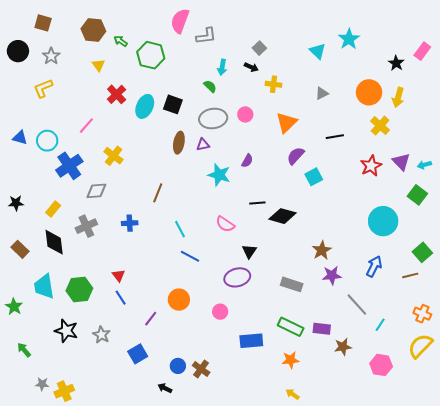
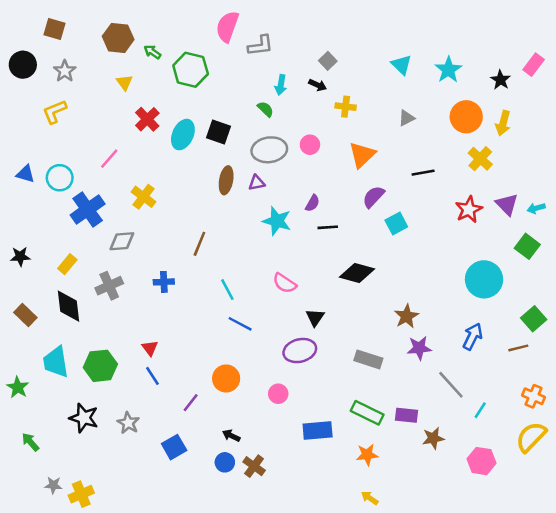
cyan star: (349, 39) -> (448, 70), moved
black line: (257, 203) -> (328, 227), moved
black arrow: (165, 388) -> (231, 436), moved

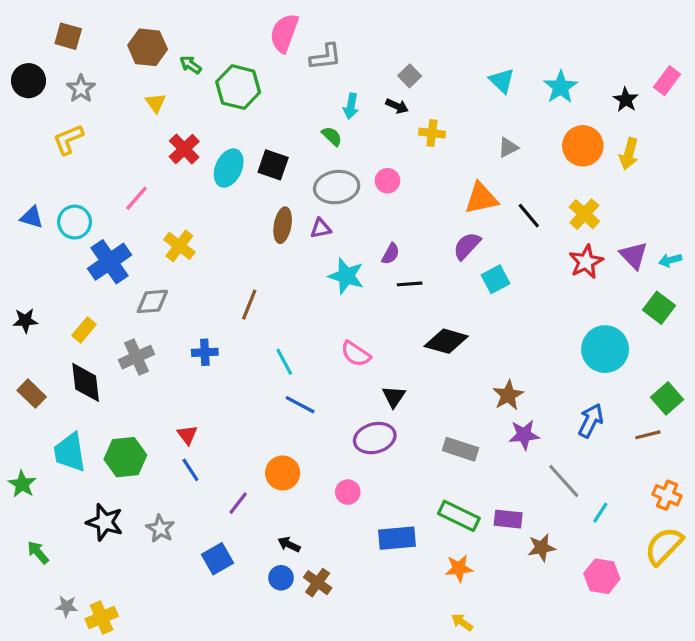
orange triangle: (362, 155) -> (481, 198), moved, turned 32
yellow cross: (480, 159) -> (584, 214), moved
black line: (423, 173) -> (529, 216), turned 60

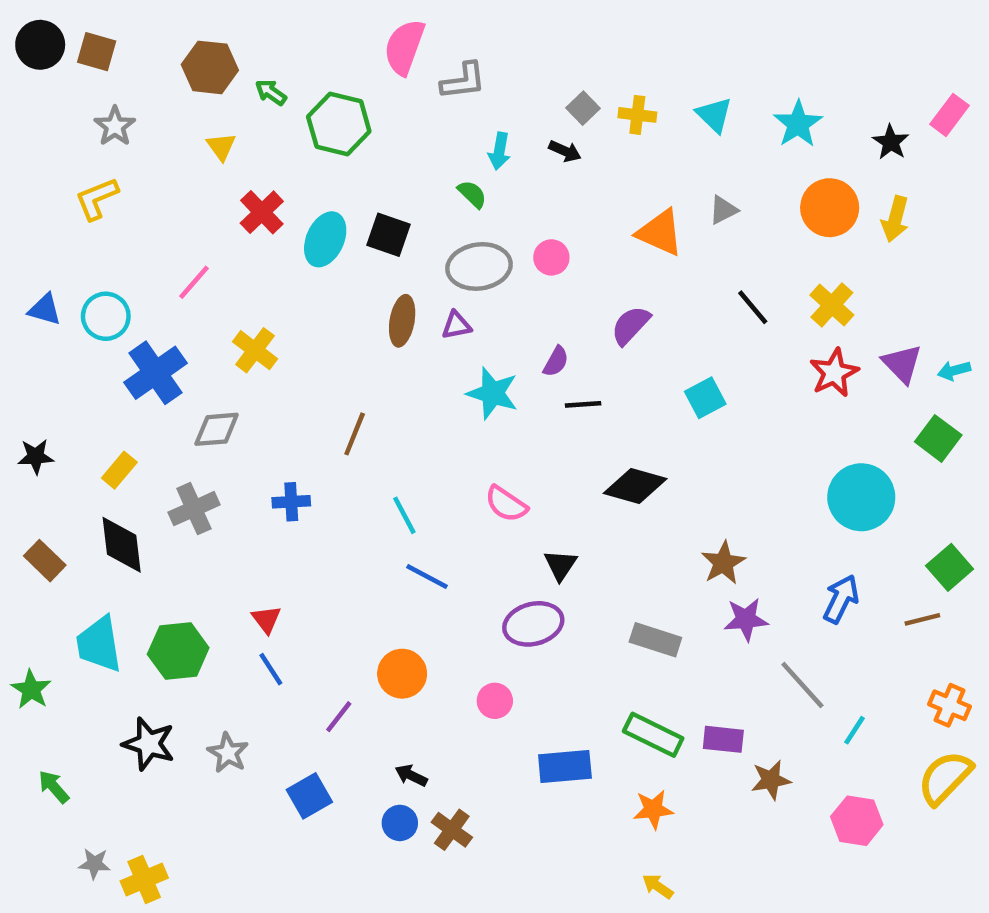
black circle: (28, 81) -> (40, 45), moved
yellow cross: (432, 133) -> (637, 115), moved
orange triangle: (481, 198) -> (660, 233), moved, turned 36
purple semicircle: (467, 246) -> (631, 325), moved

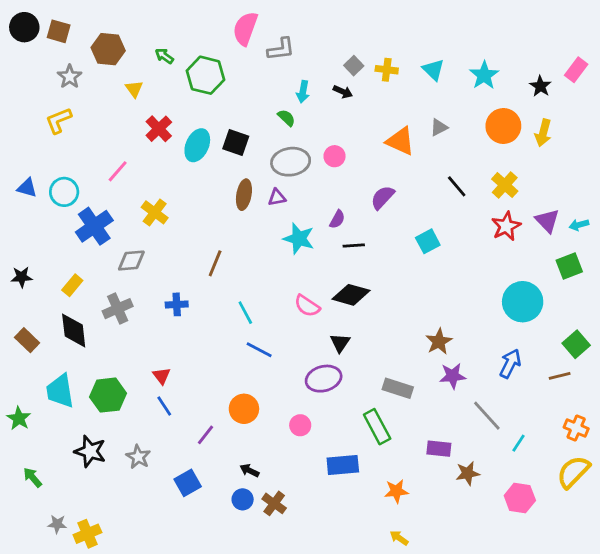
brown hexagon: (210, 67) -> (108, 49), moved
green square: (938, 438) -> (569, 266), turned 32
black diamond: (635, 486) -> (351, 295), moved
green rectangle: (653, 735) -> (377, 427), moved, turned 36

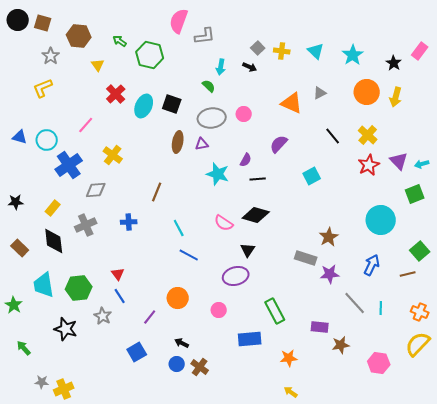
brown star: (439, 342) -> (329, 237), moved
gray rectangle: (398, 388) -> (306, 258), moved
cyan line: (518, 443) -> (381, 308), moved, turned -32
gray star: (138, 457) -> (103, 316), moved

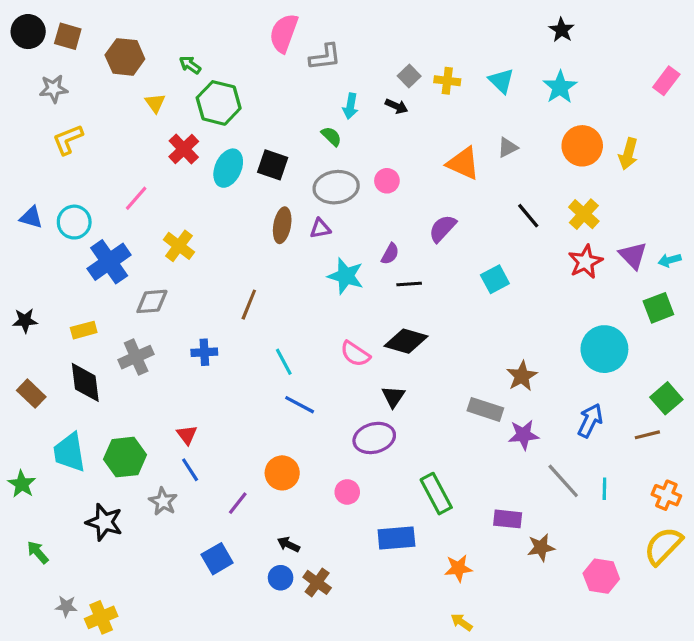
green hexagon: (150, 55) -> (219, 103), moved
gray star: (51, 56) -> (54, 89), moved, turned 30
black star: (394, 63) -> (562, 30), moved
yellow rectangle: (53, 208) -> (84, 330), turned 35

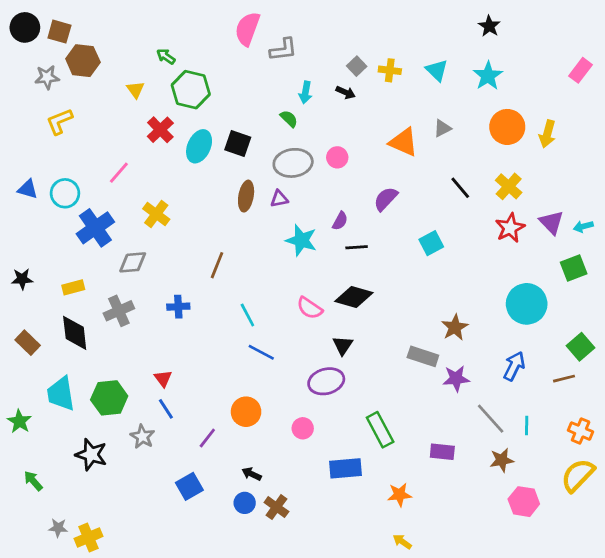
brown hexagon: (125, 57) -> (83, 61), moved
brown star: (541, 548) -> (502, 460), moved

